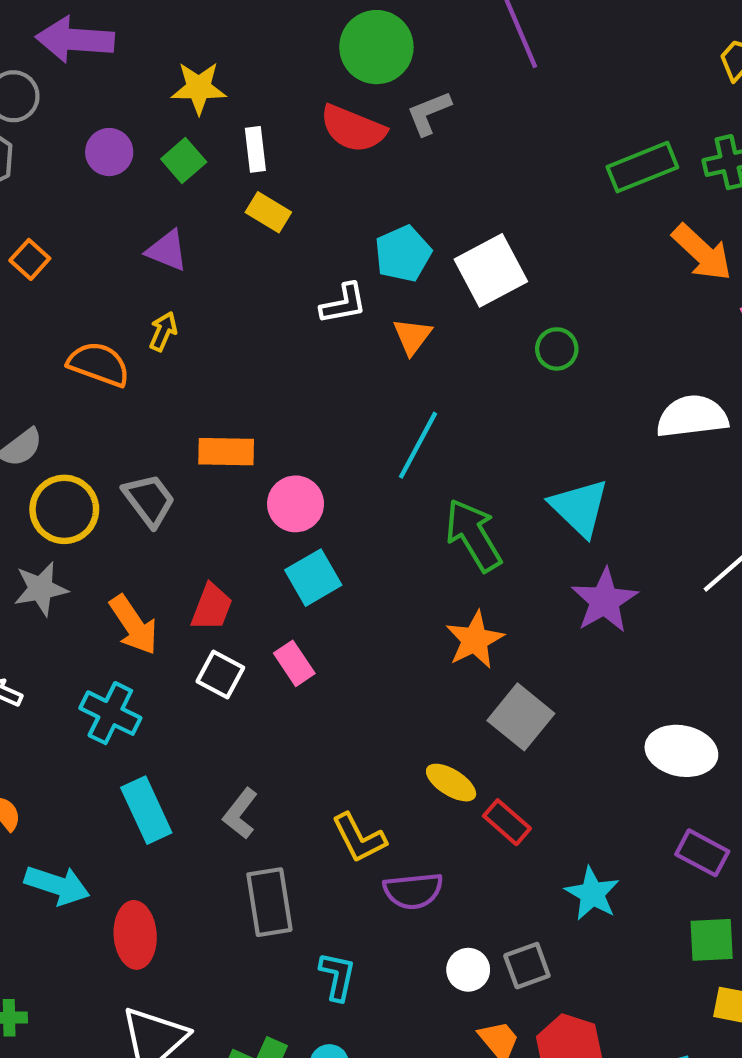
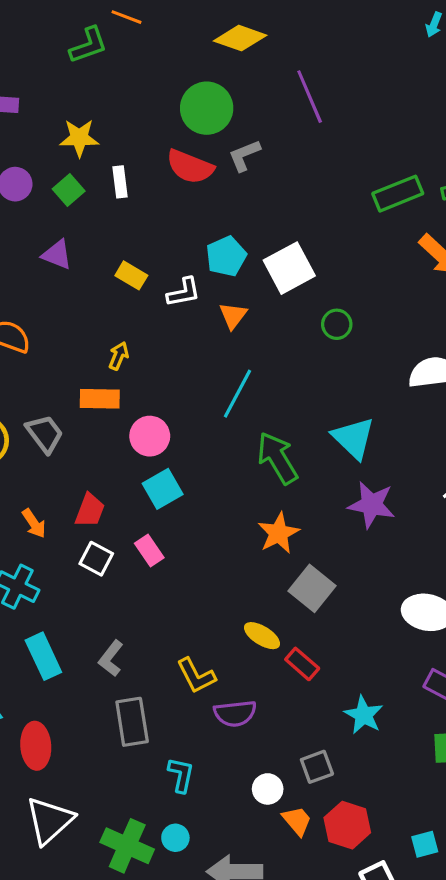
yellow rectangle: (268, 212) -> (131, 275), moved
yellow arrow: (163, 331) -> (119, 356), moved
purple star: (604, 601) -> (372, 505), turned -30
orange arrow: (134, 625) -> (34, 523), size x0.7
white circle: (468, 970) -> (268, 789), moved

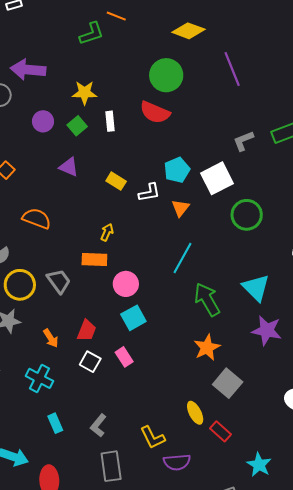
gray L-shape: (244, 155) -> (243, 141), moved
green circle: (337, 324) -> (247, 215), size x1.6
yellow ellipse: (262, 636) -> (195, 413), turned 30
cyan rectangle: (43, 656) -> (55, 423), size x0.7

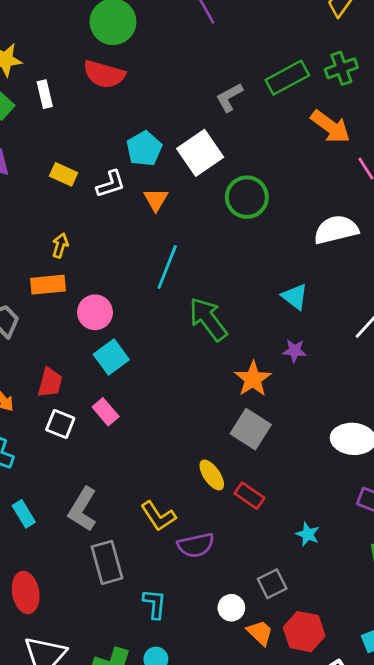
cyan triangle: (256, 288) -> (295, 297), moved, size x0.7
purple star: (267, 330) -> (294, 351), size x0.6
orange star: (207, 348) -> (253, 379), moved
gray L-shape: (98, 425) -> (83, 509), size x1.4
cyan star: (259, 465) -> (308, 534), size x0.7

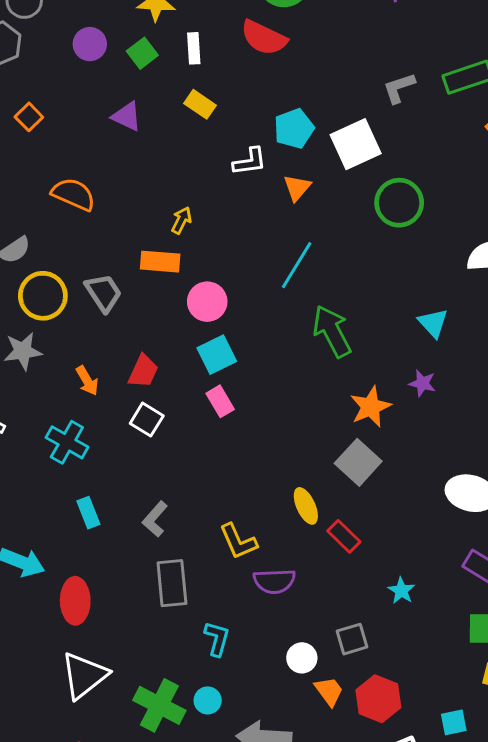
yellow rectangle: (64, 174) -> (200, 104), moved
pink rectangle: (106, 412) -> (220, 401), moved
gray L-shape: (83, 509) -> (155, 519), size x0.7

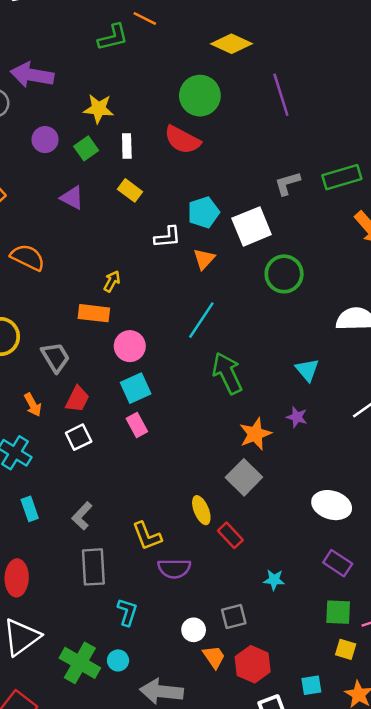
gray trapezoid: (103, 293) -> (55, 357), moved
white square: (147, 420) -> (79, 437), turned 30
cyan star: (401, 591) -> (274, 580), turned -30

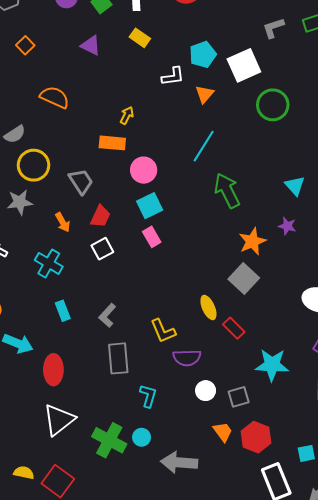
cyan star: (274, 580) -> (272, 365), size x1.8
white circle: (194, 630) -> (206, 391), moved

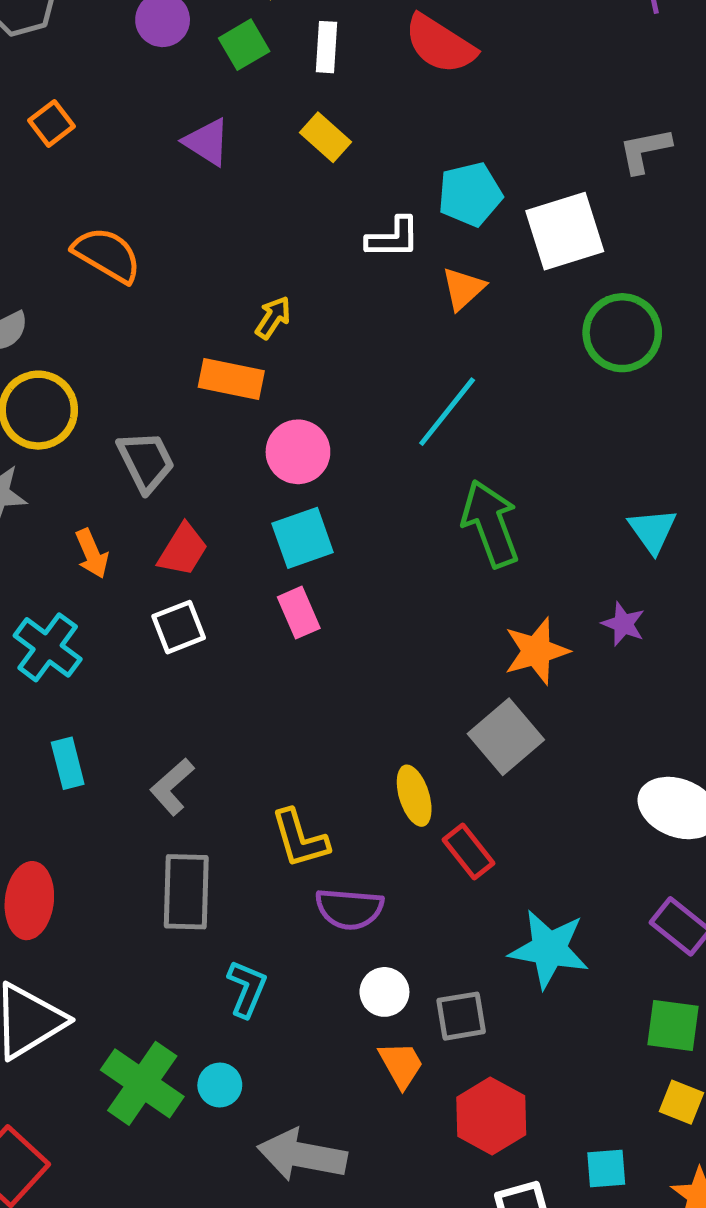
orange trapezoid: (223, 432) -> (401, 1065), moved

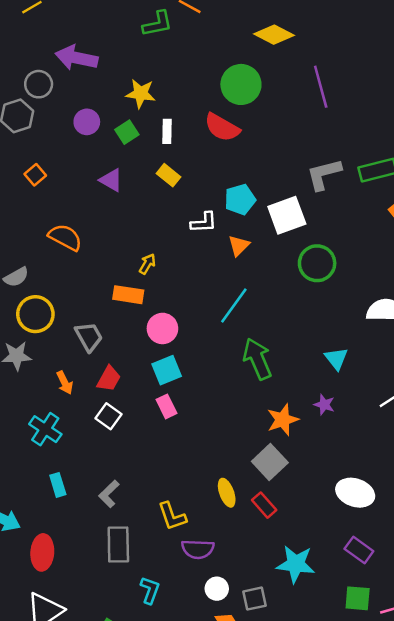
gray L-shape: (645, 150) -> (324, 174), size x1.4
white square: (179, 627) -> (108, 416), turned -30
red rectangle: (468, 852) -> (264, 505), moved

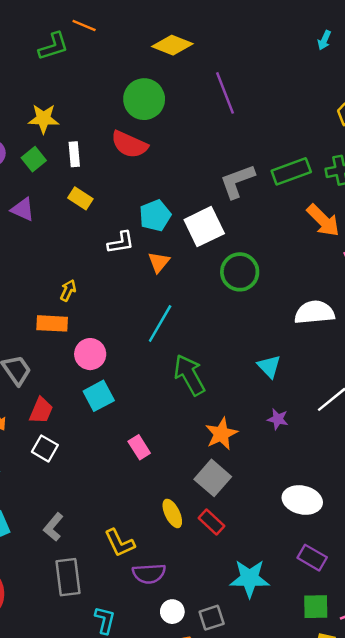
purple star: (324, 405) -> (278, 419), moved
pink rectangle: (166, 406) -> (139, 447), moved

